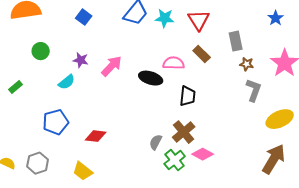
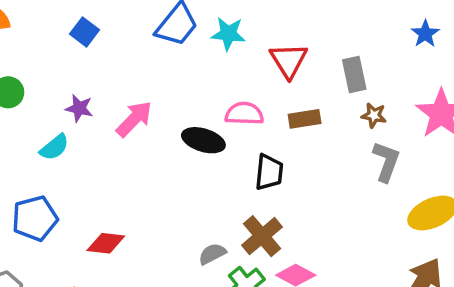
red triangle: (199, 20) -> (289, 60), moved
brown rectangle: (202, 54) -> (305, 119), moved, turned -54
gray semicircle: (156, 142) -> (212, 254), turned 35

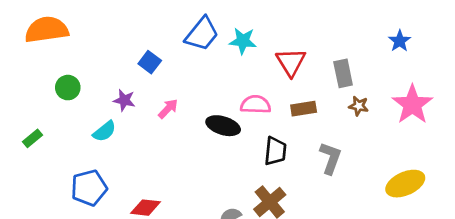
blue square: (85, 32) -> (150, 62), moved
pink arrow: (134, 119) -> (168, 109), size x0.7
gray L-shape: (386, 162) -> (330, 158), moved

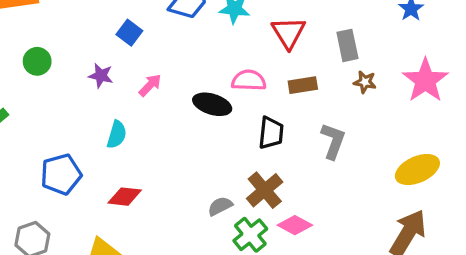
cyan semicircle: (104, 131) -> (117, 135), moved, turned -35

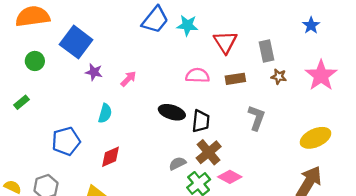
blue square: (129, 33) -> (76, 42), moved, size x1.8
green circle: (37, 61) -> (35, 61), moved
black ellipse: (212, 104) -> (172, 112), moved
black trapezoid: (271, 133) -> (201, 121), moved
red diamond: (125, 197) -> (111, 157), turned -30

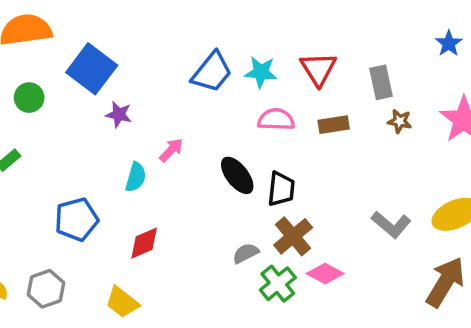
blue trapezoid: (155, 20) -> (212, 72), moved
cyan star: (187, 25) -> (261, 72), moved
pink arrow: (128, 79) -> (171, 150), moved
black ellipse: (172, 112) -> (237, 175), turned 35
gray L-shape: (256, 118) -> (391, 224), moved, turned 110

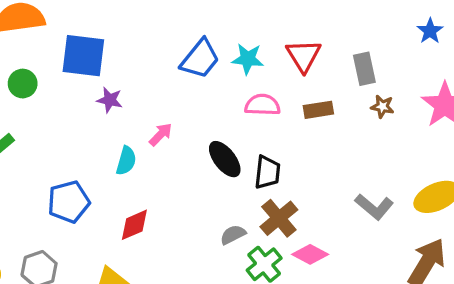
blue square: (92, 69) -> (83, 56), turned -30

